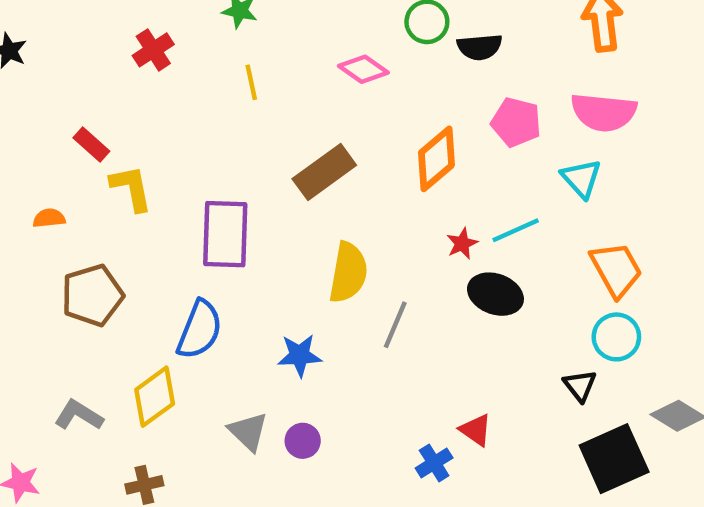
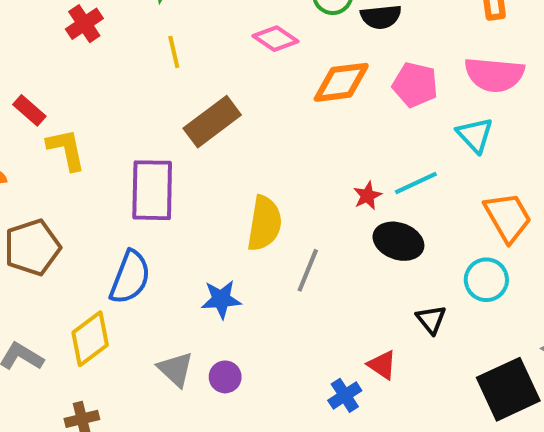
orange diamond: (436, 159) -> (341, 82), moved, turned 34
brown rectangle: (324, 172) -> (212, 122), moved
cyan circle: (616, 337) -> (486, 280), moved
black triangle: (580, 386) -> (431, 319), moved

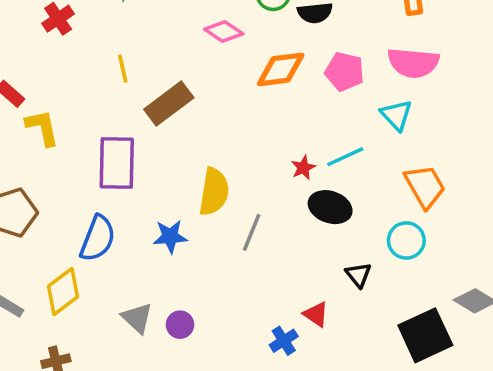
yellow line: (174, 52) -> (123, 69), moved
blue star: (221, 299) -> (170, 236), moved

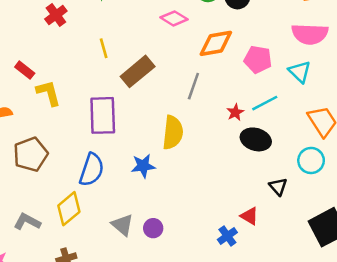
pink pentagon: (345, 72) -> (258, 59), moved
gray line: (252, 232) -> (193, 86), moved

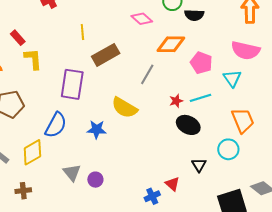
yellow semicircle: (173, 133) -> (124, 108), turned 104

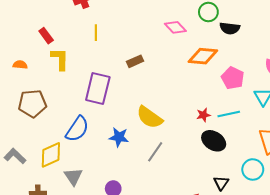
yellow line: (82, 32) -> (96, 33), moved
brown rectangle: (106, 55) -> (135, 61), size x0.6
gray line: (147, 74) -> (155, 152), moved
gray triangle: (72, 173) -> (73, 177), moved

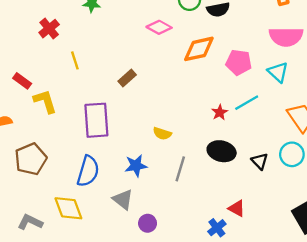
yellow semicircle: (150, 117) -> (162, 133), size x0.6
black ellipse: (214, 141) -> (222, 151), moved
yellow diamond: (51, 155) -> (68, 208), turned -68
gray triangle: (73, 177) -> (123, 199), moved
black triangle: (221, 183) -> (260, 161), moved

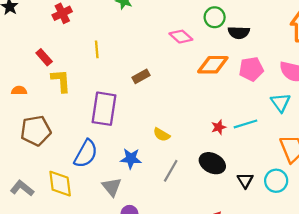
red cross: (49, 29) -> (62, 13), moved
pink pentagon: (239, 62) -> (251, 69), moved, turned -30

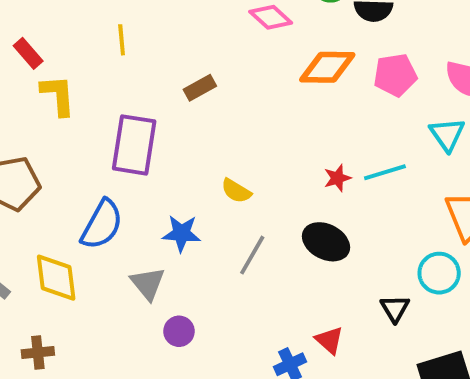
black triangle: (245, 180) -> (395, 309), moved

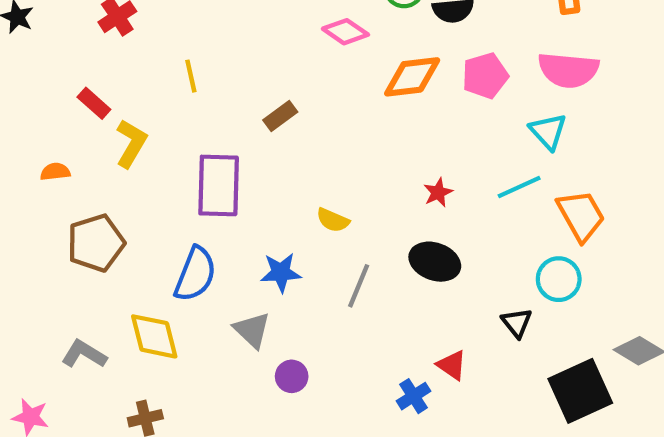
yellow L-shape: (58, 95) -> (131, 143), turned 42
cyan line: (385, 172) -> (519, 187), moved

